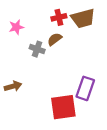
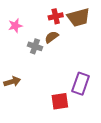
red square: (63, 107) -> (60, 101), size x0.7

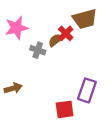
red cross: (56, 16) -> (66, 33), moved, turned -32
pink star: (15, 26) -> (16, 28), size x1.5

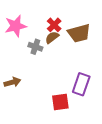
brown trapezoid: (85, 19) -> (79, 33), moved
red cross: (66, 33) -> (54, 25), moved

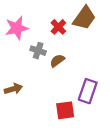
brown trapezoid: (79, 33) -> (84, 18), moved, turned -40
brown semicircle: (52, 37) -> (57, 61), moved

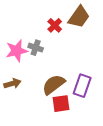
pink star: (17, 28) -> (17, 51), moved
brown semicircle: (57, 61) -> (54, 85), moved, size x1.6

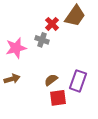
gray cross: (36, 48) -> (42, 40), moved
brown semicircle: (54, 85) -> (51, 80), size x0.6

